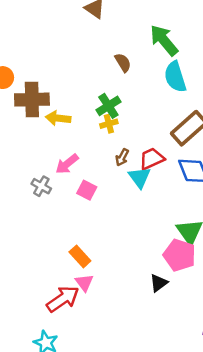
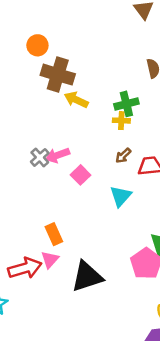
pink arrow: (67, 164) -> (58, 155), moved
cyan triangle: (140, 177) -> (121, 196), moved
black triangle: (159, 283) -> (87, 277), moved, size x1.8

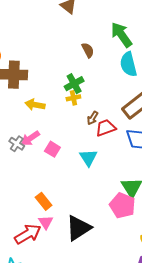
yellow arrow: (76, 100) -> (35, 105), moved
brown arrow: (123, 156) -> (93, 118), moved

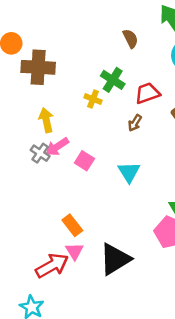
green cross: (74, 84) -> (113, 80), turned -30
yellow cross: (73, 98) -> (93, 99), moved, turned 32
yellow arrow: (35, 105) -> (46, 120), moved, turned 66
red trapezoid: (106, 128) -> (147, 93), moved

